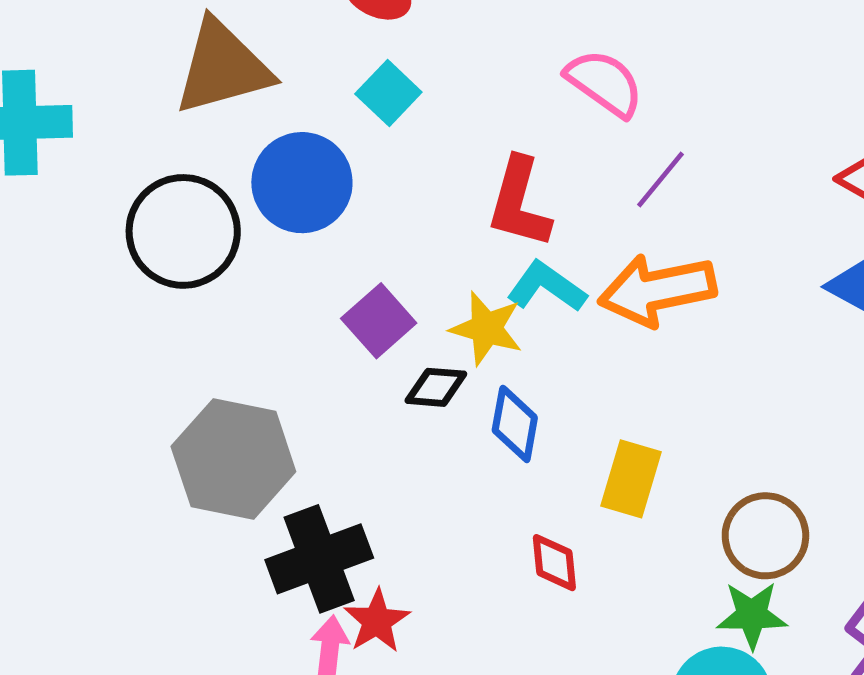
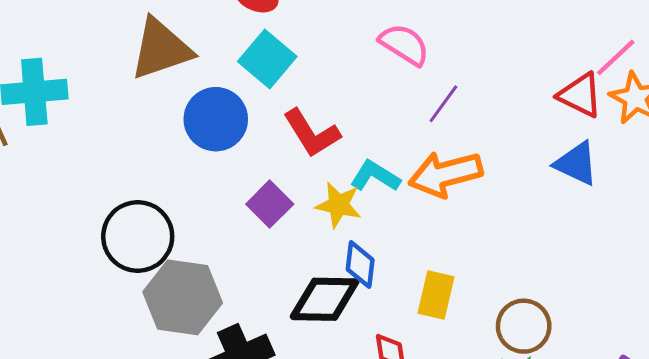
cyan square: (388, 93) -> (267, 59), size x1.4
red L-shape: (519, 203) -> (312, 133), moved, turned -44
black circle: (183, 231) -> (138, 236), moved
black diamond: (436, 387) -> (325, 299), moved, size x1.8

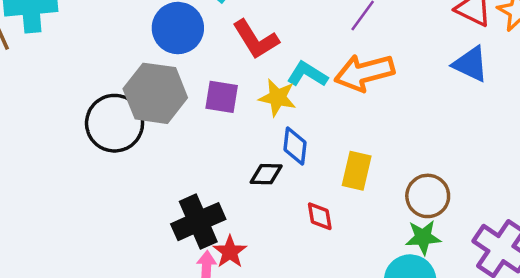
purple square: (270, 204) -> (222, 97), turned -36
gray hexagon: (183, 297) -> (155, 93), moved
black diamond: (325, 299) -> (266, 174), size x0.6

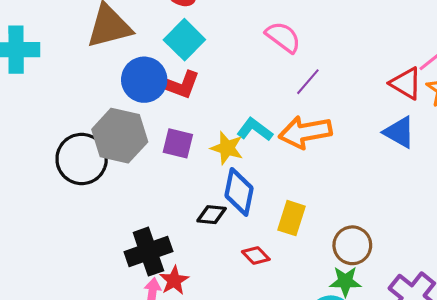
red L-shape: (256, 39) -> (178, 84), moved, turned -42
blue diamond: (295, 146) -> (239, 192), size x1.4
red diamond: (320, 216) -> (256, 256), turned -40

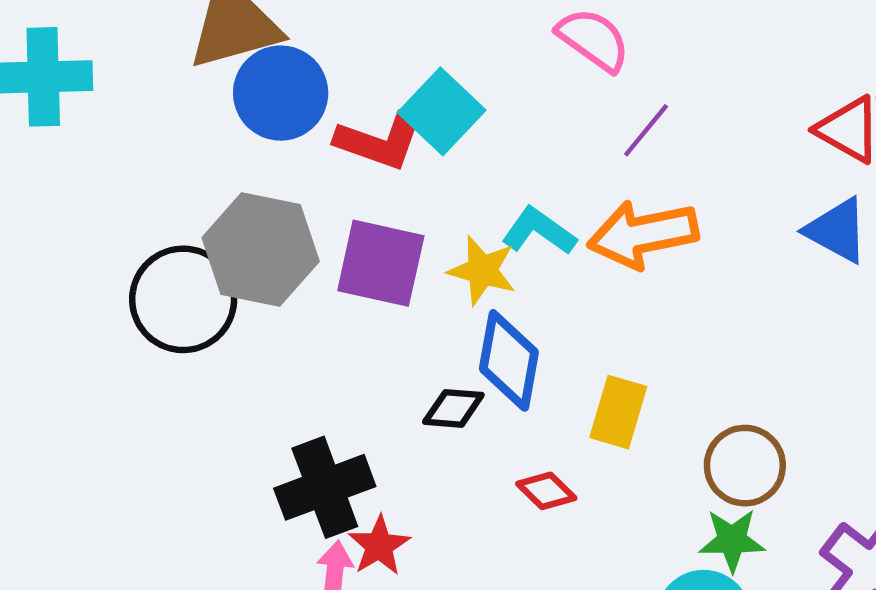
cyan square: (184, 40) -> (442, 111), moved
blue circle: (144, 80) -> (281, 93), moved
purple square: (178, 143) -> (381, 263), size x1.4

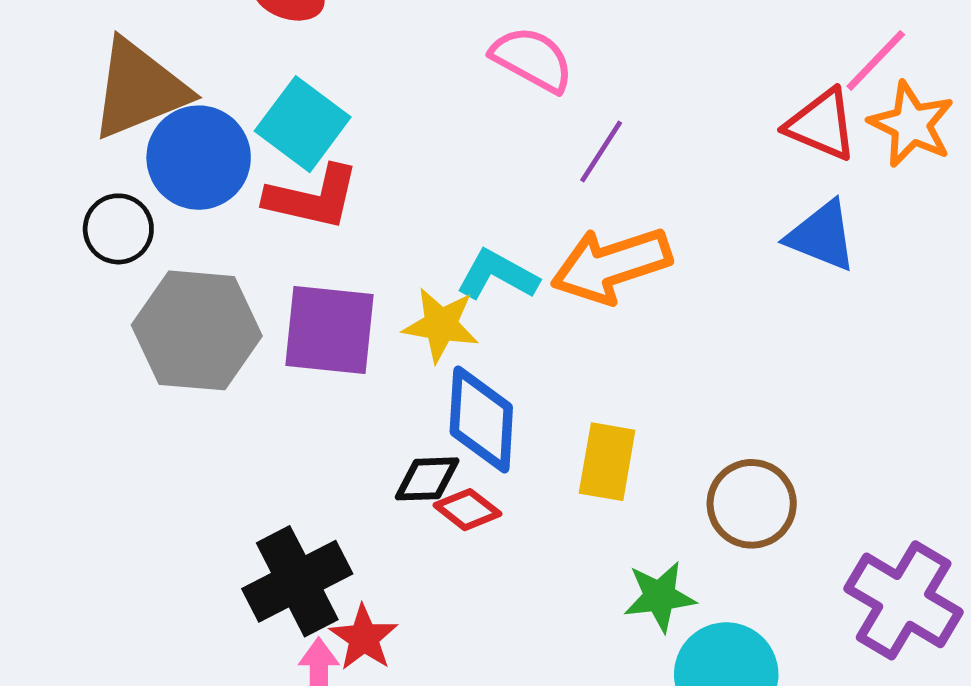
cyan square: (442, 111) -> (303, 124), moved
black circle: (183, 299) -> (118, 229), moved, size x0.6
red diamond: (546, 491) -> (467, 510), moved
green star: (732, 540) -> (660, 597), moved

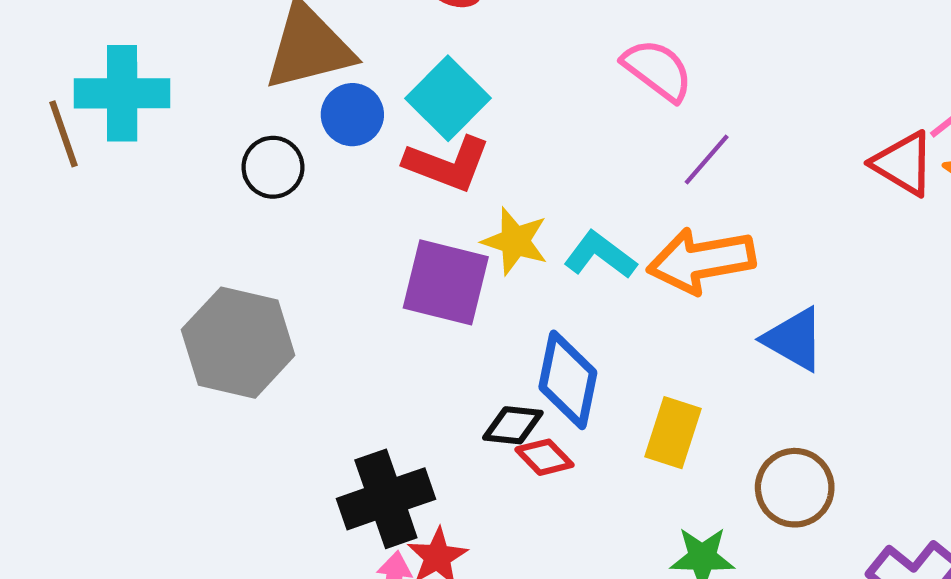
blue circle: (199, 158) -> (352, 115), size x0.7
blue triangle: (822, 236) -> (794, 339), moved
yellow star: (441, 325) -> (515, 241), moved
gray hexagon: (197, 330) -> (238, 343), moved

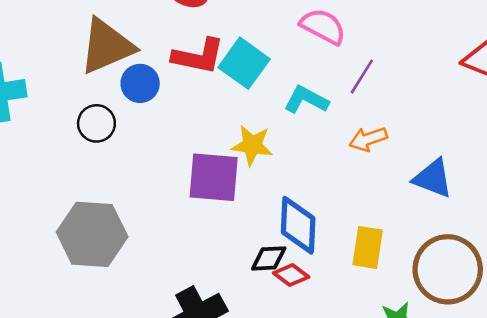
cyan square: (448, 98) -> (244, 63), moved
red L-shape: (447, 164) -> (198, 56), moved
cyan L-shape: (600, 255) -> (306, 100), moved
orange arrow: (701, 261) -> (368, 139), size x0.6
brown circle: (795, 488) -> (448, 269), size x1.4

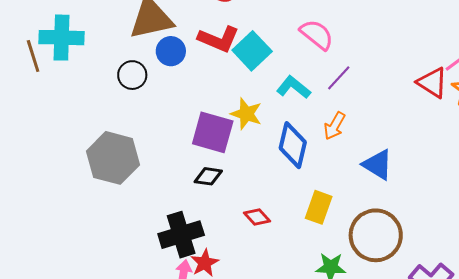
orange arrow: (368, 139) -> (335, 126), turned -52
blue diamond: (298, 225) -> (293, 145), moved
black diamond: (269, 258) -> (208, 176), moved

